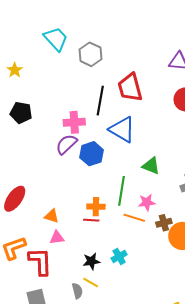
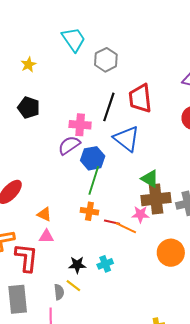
green line: (121, 191) -> (94, 180), moved
red line: (91, 220) -> (112, 222), moved
brown cross: (164, 223) -> (156, 199), moved, size x1.8

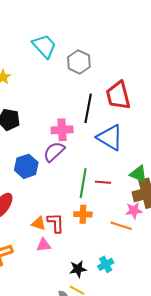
blue hexagon: (93, 158) -> (26, 166), moved
red line: (112, 222) -> (103, 182), moved
red L-shape: (26, 258) -> (56, 223), moved, size x0.7

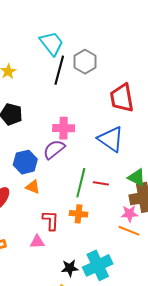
black line: (88, 108) -> (59, 70), moved
orange triangle: (39, 223) -> (33, 187), moved
orange line: (121, 226) -> (129, 231), moved
cyan cross: (106, 264) -> (98, 265), size x1.8

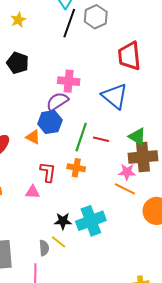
blue hexagon: (25, 162) -> (50, 122), moved

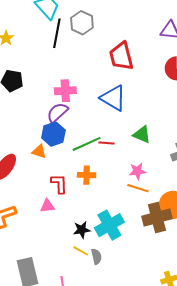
green line: (81, 137) -> (87, 144), turned 56
brown cross: (143, 157) -> (157, 217), moved
gray semicircle: (44, 248) -> (96, 256), moved

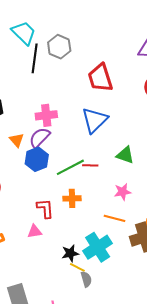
blue triangle: (113, 98) -> (95, 120), turned 48
orange triangle: (39, 151) -> (17, 140), moved, turned 35
orange line: (138, 188) -> (114, 218), moved
yellow line: (81, 251) -> (77, 267), moved

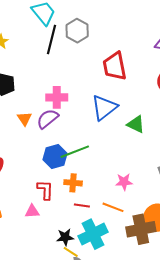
green triangle: (125, 155) -> (136, 124), moved
blue hexagon: (37, 159) -> (55, 156), moved
red line: (90, 165) -> (82, 205), moved

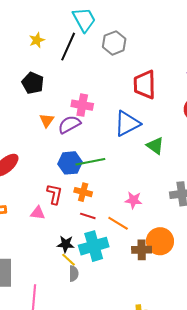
black line: (52, 40) -> (68, 47), moved
brown cross: (141, 229) -> (142, 250), size x0.7

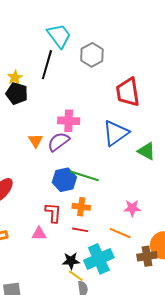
yellow star: (37, 40) -> (15, 77), moved
black pentagon: (33, 83) -> (17, 93), moved
green line: (90, 162) -> (84, 176), turned 36
red line: (88, 216) -> (80, 230), moved

